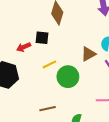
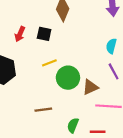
red arrow: (24, 47) -> (20, 34), moved, turned -48
brown triangle: (88, 54) -> (90, 87), moved

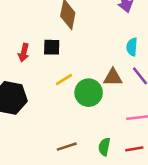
brown triangle: (90, 87) -> (113, 77), moved, turned 35
brown line: (43, 110) -> (67, 147), moved

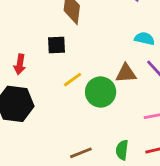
cyan semicircle: (132, 47) -> (144, 38), turned 102
red arrow: (24, 53) -> (20, 64), moved

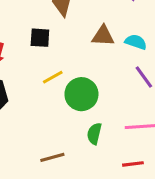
brown triangle: (126, 73) -> (103, 36), moved
green semicircle: (122, 150) -> (94, 134), moved

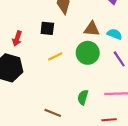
green circle: (81, 94) -> (88, 53), moved
brown line: (52, 157) -> (53, 113), turned 35

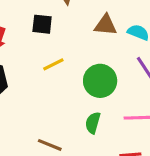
green circle: (88, 53) -> (100, 81), moved

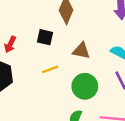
brown triangle: (106, 25) -> (81, 51), moved

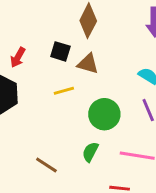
brown triangle: (81, 51) -> (88, 64), moved

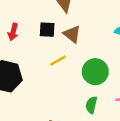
red arrow: (18, 57) -> (13, 32), moved
brown triangle: (88, 64) -> (72, 34), turned 36

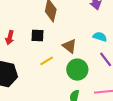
brown triangle: (72, 34) -> (69, 46), moved

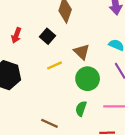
black square: (38, 35) -> (48, 36), turned 32

